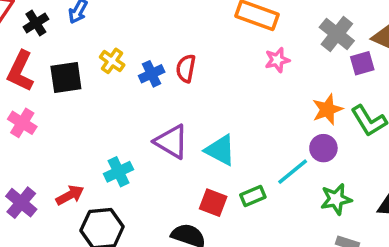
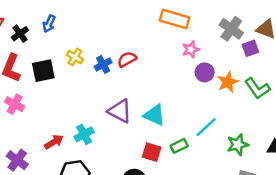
red semicircle: (186, 68) -> (127, 59), turned 54
purple circle: (323, 148) -> (205, 72), moved
red arrow: (70, 195) -> (54, 142), moved

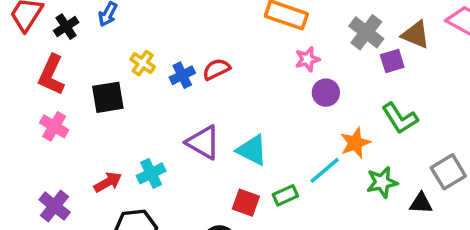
black square: (43, 71) -> (108, 97), moved
orange star: (228, 82) -> (355, 143), moved
green star: (238, 145) -> (382, 182), moved

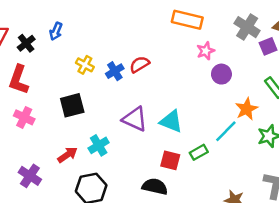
black square: (108, 97) -> (72, 105), moved

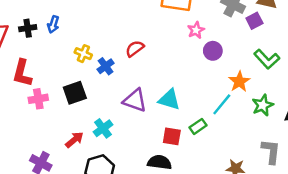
black cross: (26, 43) -> (28, 28), moved, turned 35
blue cross: (115, 71) -> (106, 66), moved
pink cross: (24, 117) -> (38, 99), moved, turned -30

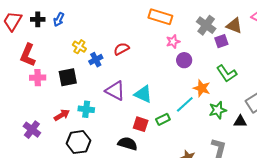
orange star: (239, 82) -> (202, 88), turned -30
cyan cross: (103, 128) -> (86, 109), turned 35

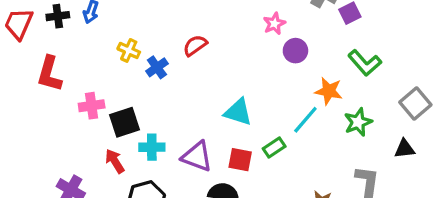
black square: (68, 77) -> (125, 122), moved
pink cross: (38, 78) -> (92, 106), moved
purple triangle: (115, 91) -> (197, 156), moved
red arrow: (62, 115) -> (115, 161), turned -84
black triangle: (240, 121) -> (404, 149), moved

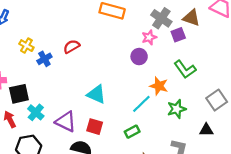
pink star: (274, 24) -> (149, 37), moved
cyan cross: (152, 147) -> (36, 112), turned 35
green rectangle: (274, 147) -> (132, 132), moved

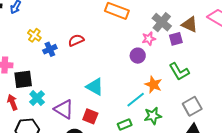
gray square: (217, 100) -> (192, 106), moved
green star: (177, 109) -> (153, 116), moved

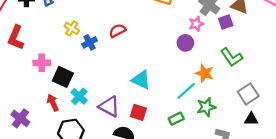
black square: (23, 79) -> (63, 77), turned 36

